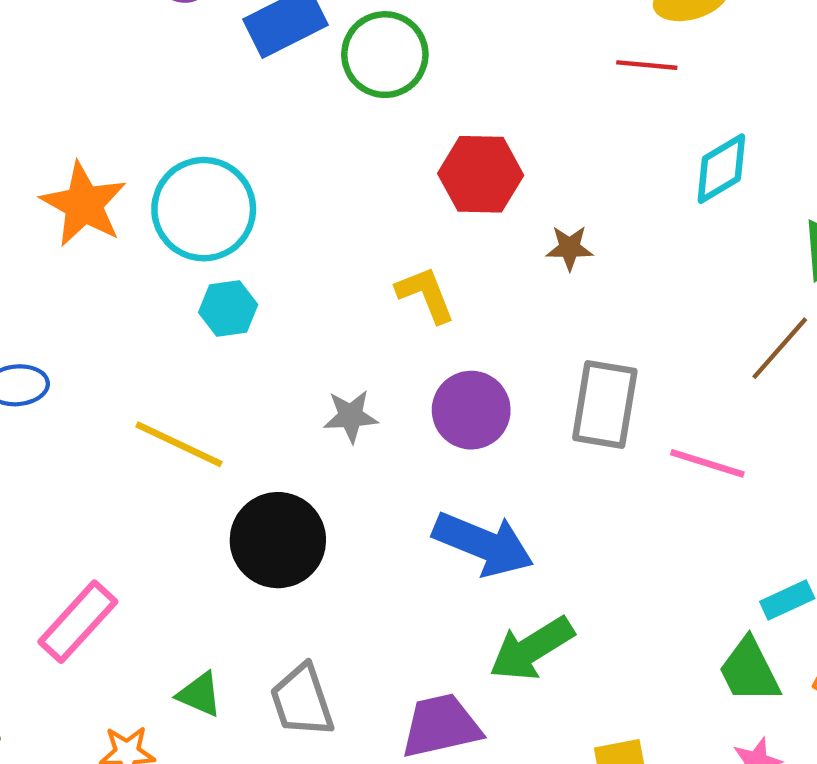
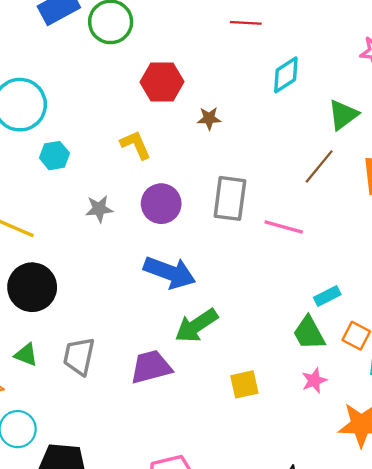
cyan hexagon: (228, 308) -> (54, 156), moved
black circle: (278, 540) -> (32, 287), moved
gray trapezoid: (302, 701) -> (79, 356), turned 33

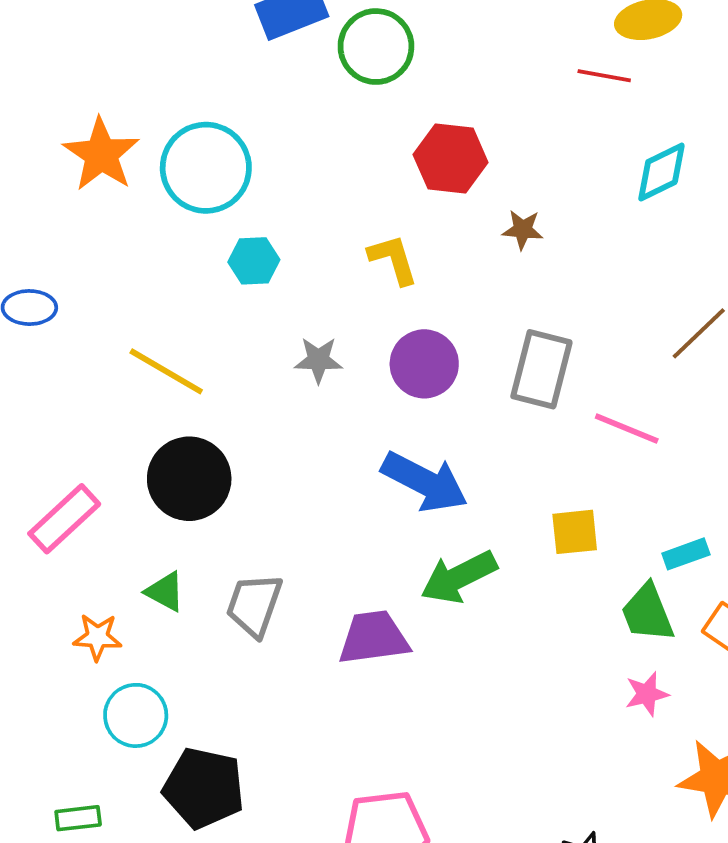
yellow square: (244, 384) -> (575, 532), moved

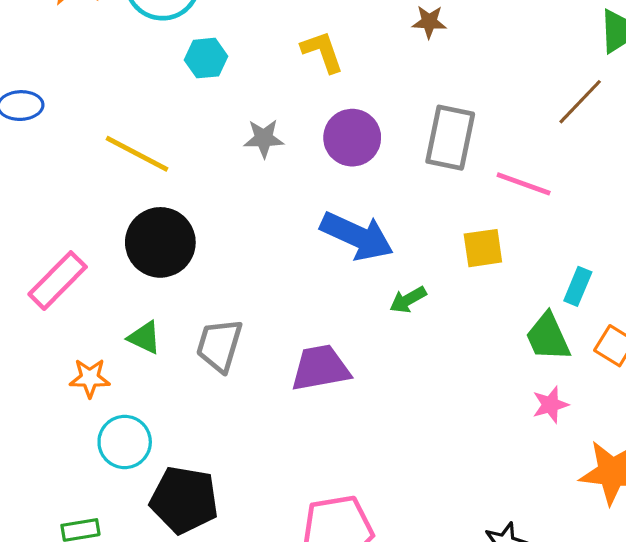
yellow square: (575, 532) -> (483, 248), moved
cyan rectangle: (686, 554) -> (578, 286), turned -45
green arrow: (459, 577) -> (408, 300), moved, size x0.6

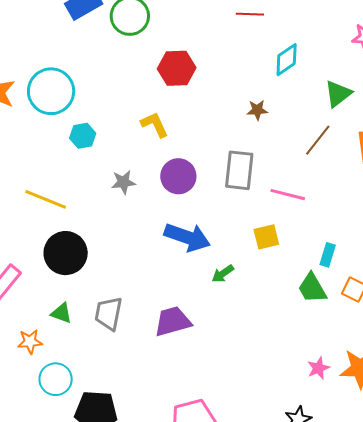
brown star: (429, 22) -> (257, 110), moved
pink star: (550, 405) -> (318, 368), moved

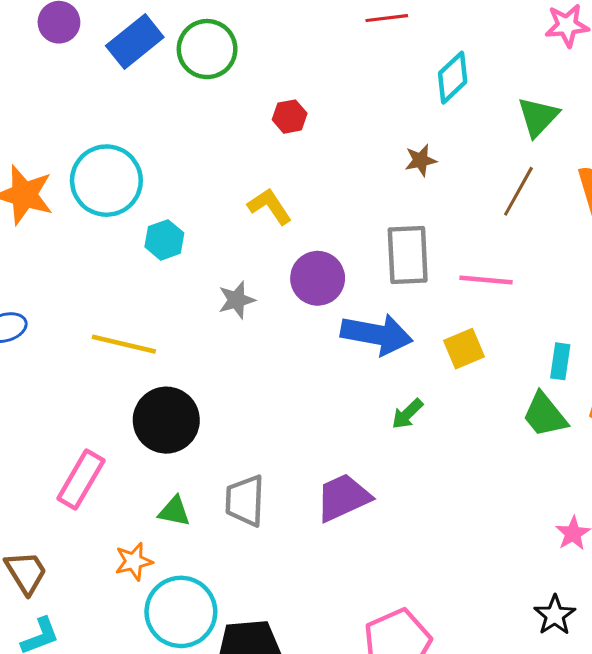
red hexagon: (177, 68) -> (290, 117), size x0.6
blue arrow: (187, 237) -> (377, 334), moved
cyan circle: (56, 379) -> (181, 612), size x1.4

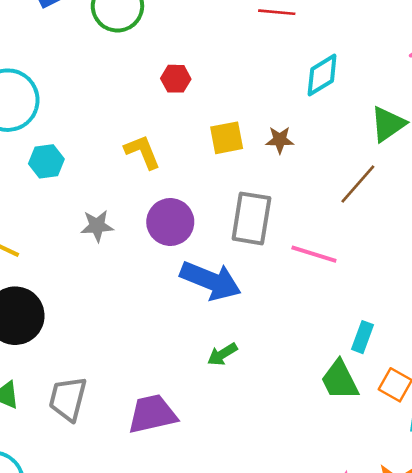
yellow square: (464, 349) -> (227, 138), moved

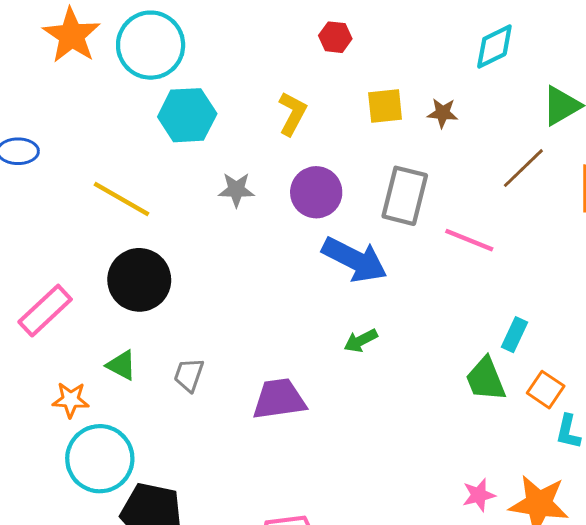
yellow L-shape: (142, 152) -> (292, 114), turned 45
cyan hexagon: (46, 161) -> (187, 115), size x1.5
gray trapezoid: (68, 399) -> (189, 375), size x0.7

